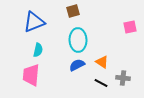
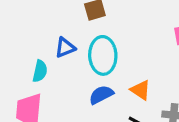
blue triangle: (34, 22) -> (65, 48), moved, size x0.6

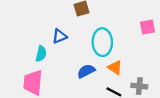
cyan ellipse: (103, 55) -> (102, 42), moved

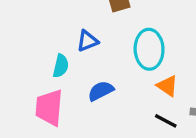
blue semicircle: (86, 71) -> (101, 91), moved

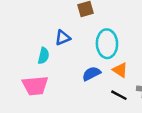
blue semicircle: (101, 91) -> (91, 74), moved
pink trapezoid: (49, 108) -> (35, 86), turned -100

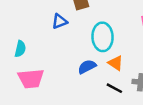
blue triangle: (63, 38) -> (60, 21), moved
cyan semicircle: (44, 56) -> (20, 49), moved

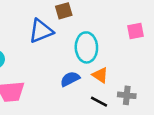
blue triangle: (60, 21) -> (41, 31), size x1.5

